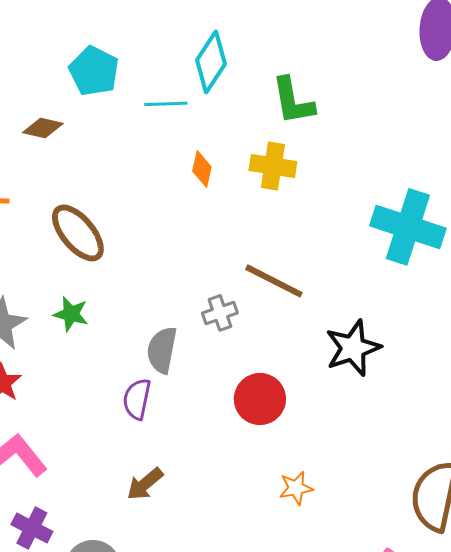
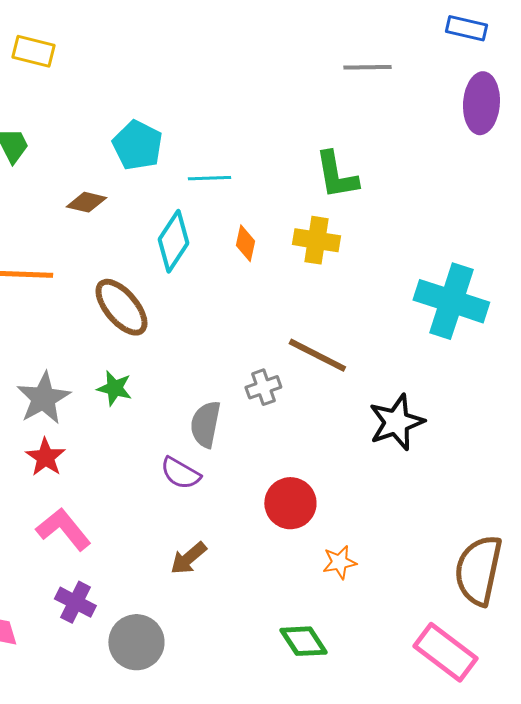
cyan diamond: (211, 62) -> (173, 241), moved
purple semicircle: (137, 399) -> (180, 473), turned -72
red circle: (260, 399) -> (290, 503), moved

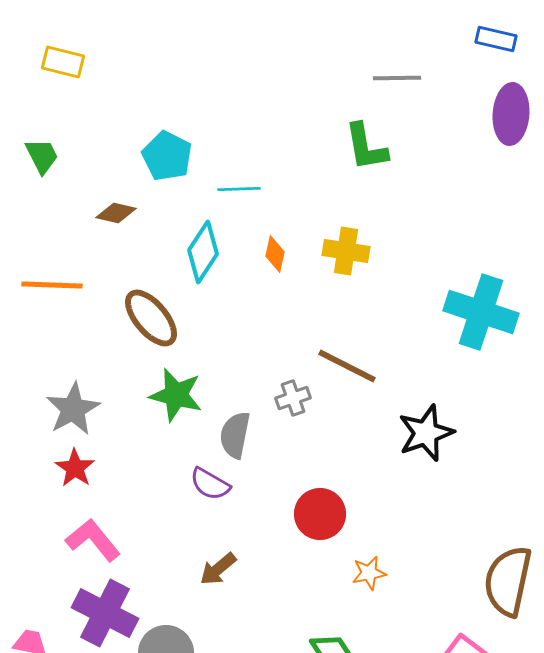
green L-shape: (336, 175) -> (366, 147), moved
green star: (114, 388) -> (176, 395), moved, size x1.5
purple cross: (75, 602) -> (105, 613), size x1.6

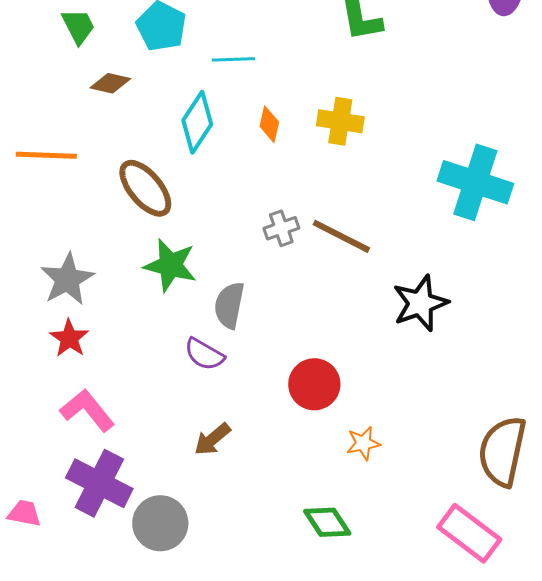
green trapezoid: (42, 156) -> (78, 26), moved
gray cross: (293, 398) -> (281, 228), moved

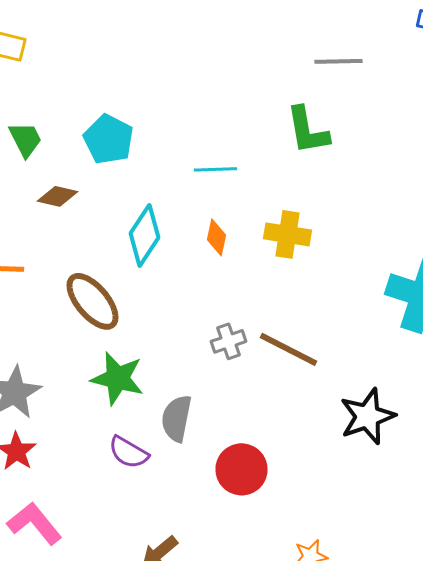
cyan line: (233, 59) -> (216, 169), moved
purple semicircle: (204, 354) -> (128, 452), moved
red circle: (314, 384) -> (242, 469), moved

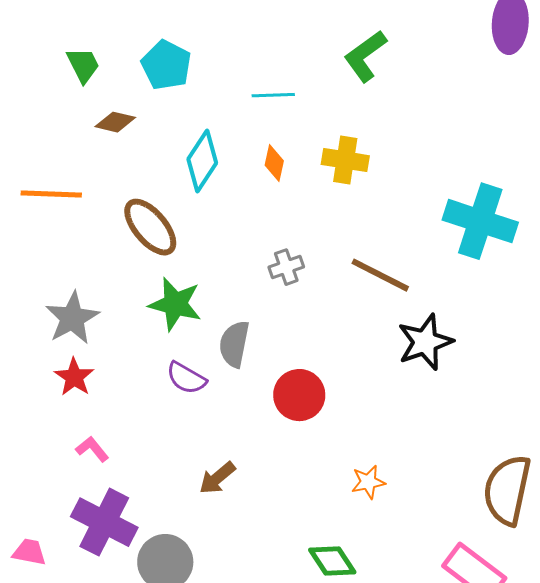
green L-shape: (308, 130) -> (365, 56), turned 64
brown line: (288, 349) -> (380, 275), moved
pink L-shape: (34, 523) -> (92, 449), size x0.6

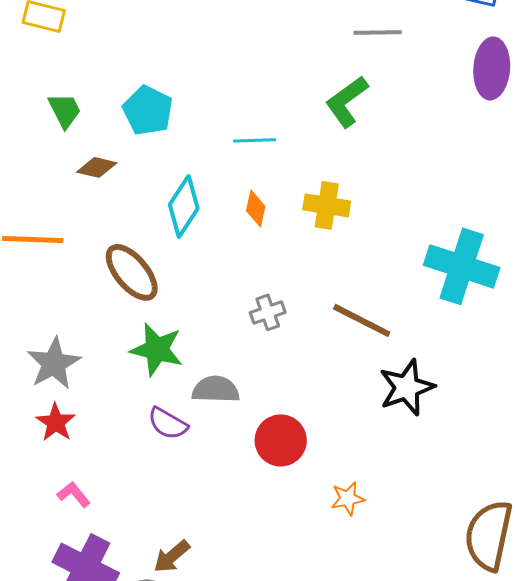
gray semicircle: (234, 344) -> (216, 389), turned 81
brown arrow: (217, 478) -> (172, 556), moved
orange star: (368, 482) -> (348, 498), moved

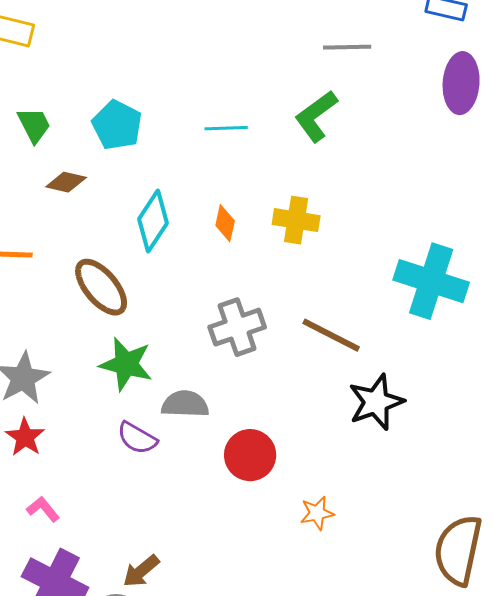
cyan line: (255, 140) -> (226, 128), moved
gray cross: (268, 312) -> (237, 327), size x1.6

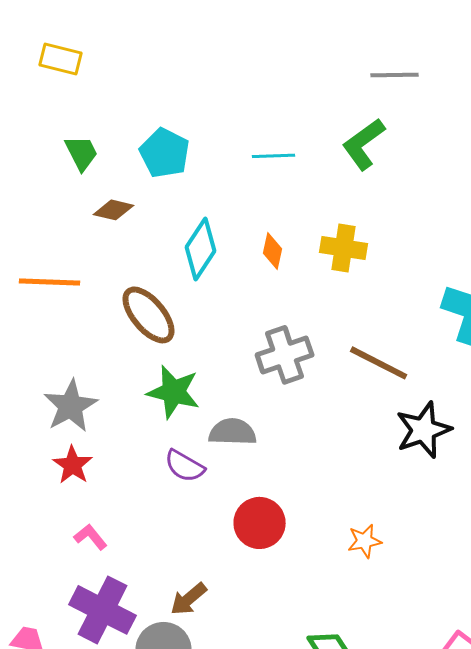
red circle: (250, 455) -> (260, 523), moved

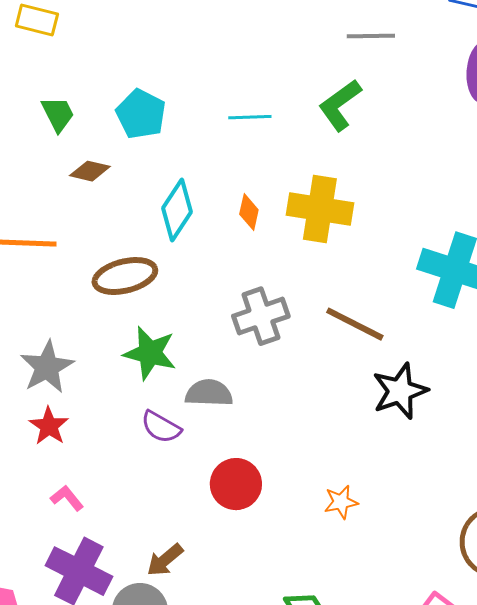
yellow cross: (344, 248) -> (320, 209), size x1.4
brown ellipse: (149, 315) -> (125, 276), turned -64

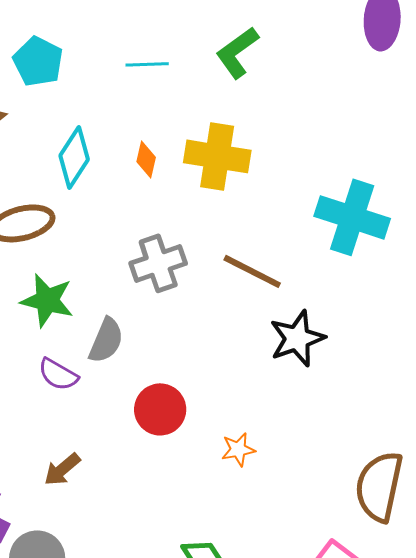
gray semicircle: (209, 393) -> (106, 340), turned 111
red circle: (236, 484) -> (160, 409), moved
brown arrow: (165, 560) -> (62, 469), moved

